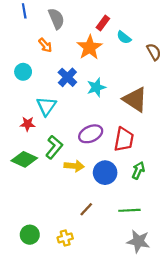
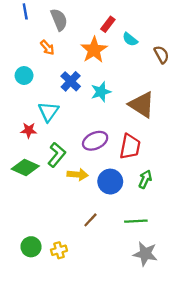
yellow cross: (65, 238) -> (59, 250), moved

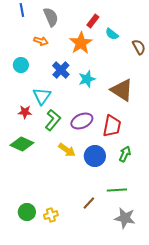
orange arrow: (47, 48) -> (41, 41), turned -32
green L-shape: (57, 155) -> (53, 120), moved
yellow arrow: (78, 175) -> (67, 150), turned 30
brown line: (90, 220) -> (89, 203), moved

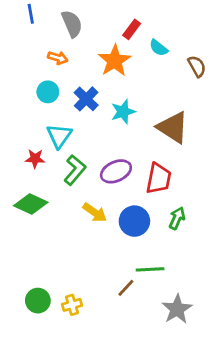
cyan circle: (21, 65) -> (48, 92), moved
green line: (117, 190) -> (150, 269), moved
gray star: (125, 218) -> (177, 309), turned 30

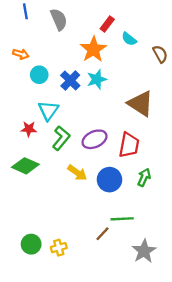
orange arrow: (58, 58) -> (21, 54), moved
cyan star: (123, 112) -> (97, 79), moved

